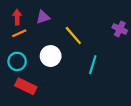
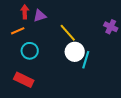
red arrow: (17, 17) -> (25, 12), moved
white circle: (51, 56) -> (75, 52), moved
cyan circle: (17, 61) -> (30, 51), moved

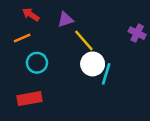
red arrow: (25, 12) -> (31, 15), turned -56
purple triangle: (40, 16) -> (65, 19), moved
red rectangle: (24, 80) -> (30, 99), turned -36

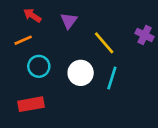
purple triangle: (65, 19) -> (69, 21), turned -35
yellow line: (84, 40) -> (104, 43), moved
white circle: (93, 64) -> (81, 73), moved

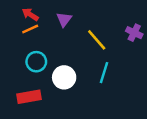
orange line: (23, 40) -> (30, 29), moved
white circle: (81, 73) -> (64, 77), moved

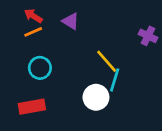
purple triangle: (64, 19) -> (71, 21), turned -35
yellow line: (97, 40) -> (107, 61), moved
white circle: (64, 77) -> (96, 97), moved

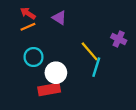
purple cross: (148, 36) -> (119, 39), moved
white circle: (96, 97) -> (56, 73), moved
red rectangle: (32, 107) -> (49, 89), moved

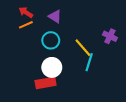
cyan circle: (34, 57) -> (51, 40), moved

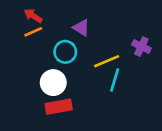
purple triangle: (55, 17) -> (81, 28), moved
yellow line: (83, 48) -> (107, 61), turned -72
white circle: (52, 67) -> (53, 83), moved

